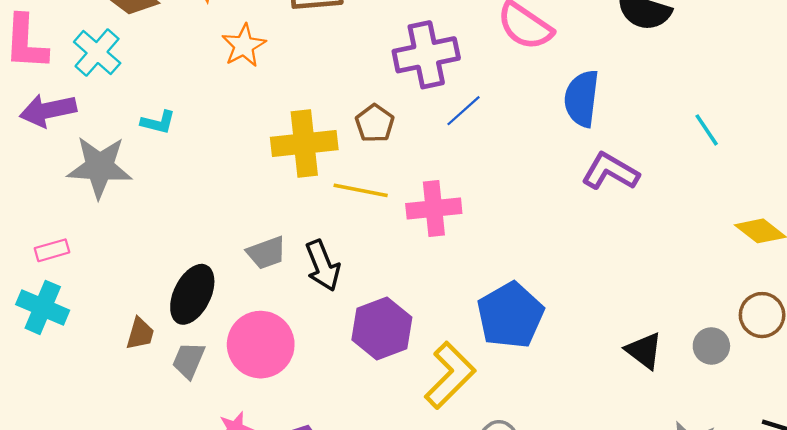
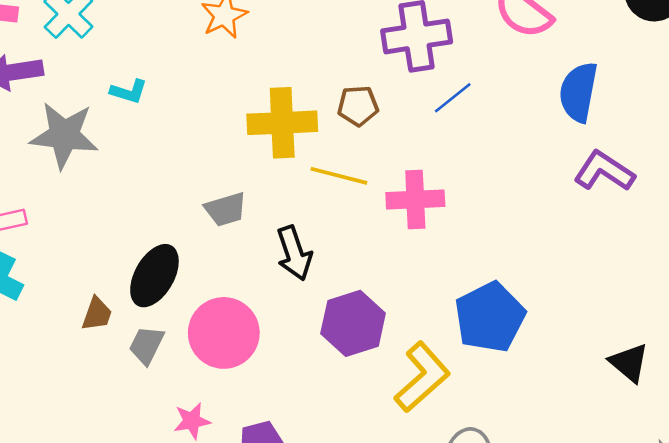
brown pentagon: (375, 123) -> (358, 106), turned 30
gray trapezoid: (266, 253) -> (226, 209), moved

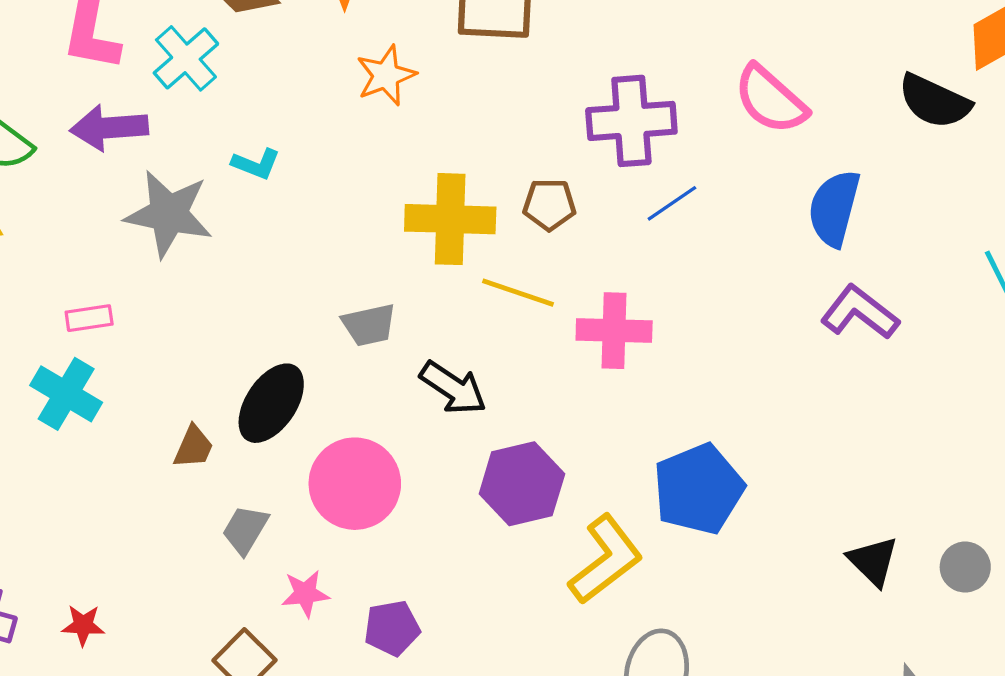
black arrow: (294, 253) -> (453, 388), turned -42
gray trapezoid: (147, 345) -> (245, 530), moved

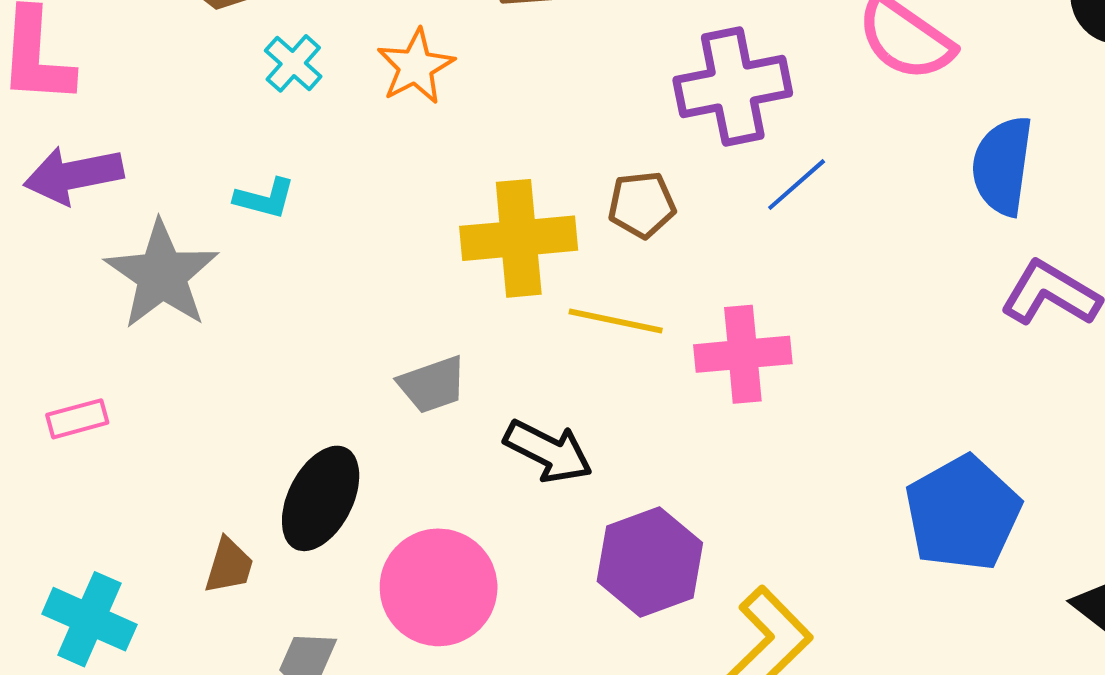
cyan cross: (186, 58) -> (293, 63), moved, size x0.7
gray star: (169, 214) -> (162, 275), turned 30
cyan cross: (66, 394) -> (89, 619), moved
blue pentagon: (698, 489) -> (963, 513), moved

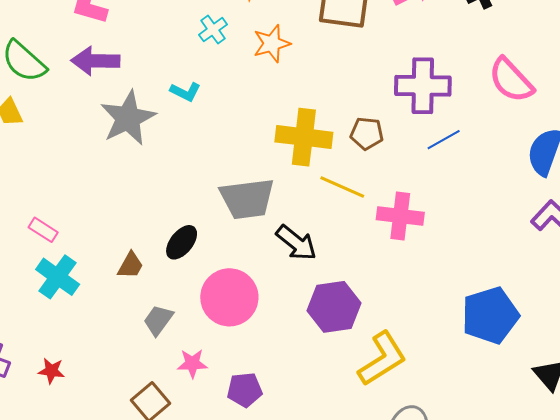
gray trapezoid: (432, 384) -> (247, 199), size x1.6
pink rectangle: (77, 419) -> (43, 230), moved, turned 36
black ellipse: (321, 498) -> (182, 242), size x0.7

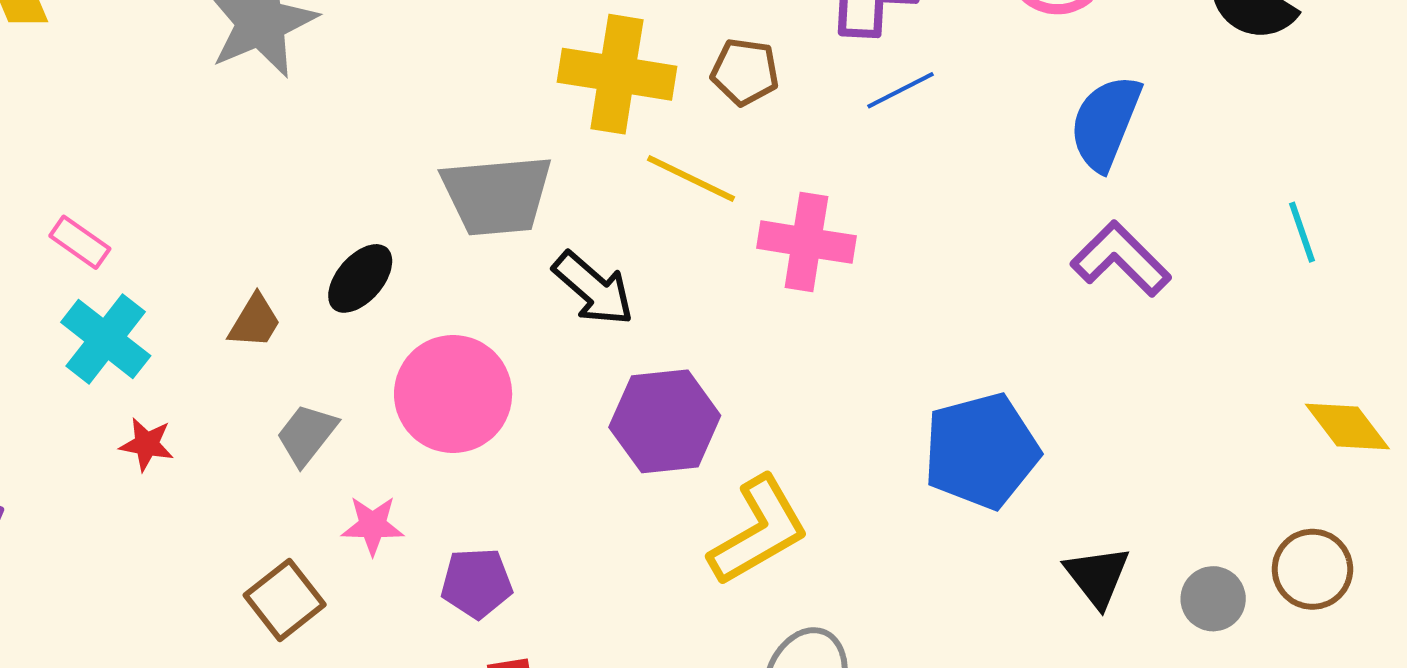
red star: (51, 371) -> (147, 444), moved

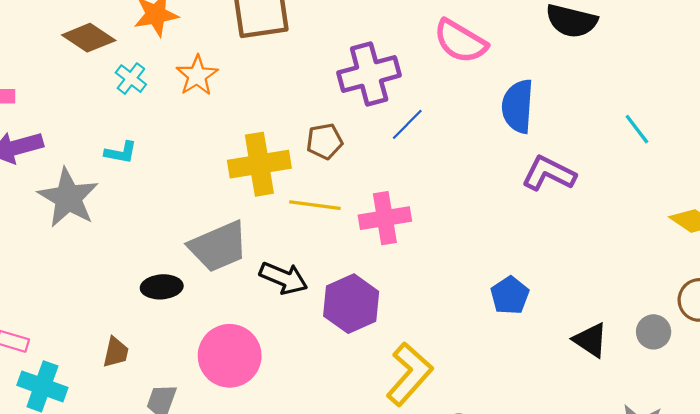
black ellipse: (360, 278) -> (162, 287), moved, turned 63
purple hexagon: (665, 421) -> (351, 304), moved
blue pentagon: (981, 451) -> (510, 295), size x0.6

